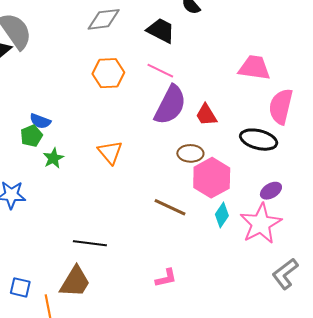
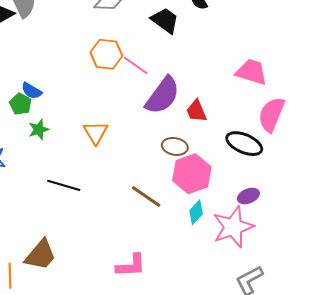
pink line: (160, 71) -> (136, 65), moved
green pentagon: (31, 136) -> (21, 104), turned -30
black line: (90, 243) -> (64, 185), moved
pink L-shape: (166, 278) -> (131, 266), size x1.4

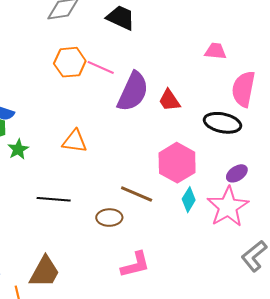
pink trapezoid: (251, 72) -> (216, 51), size x0.7
orange triangle: (96, 133) -> (75, 141), turned -40
brown ellipse: (175, 146) -> (109, 218), moved

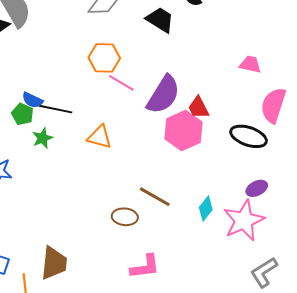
pink line: (101, 67) -> (121, 83), moved
pink hexagon: (177, 163) -> (184, 131), moved
black line: (54, 199) -> (55, 109), moved
brown trapezoid: (45, 272) -> (54, 263), turned -30

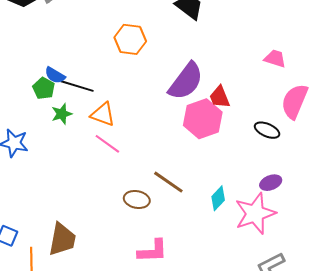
pink line: (121, 83) -> (107, 144), moved
black ellipse: (249, 136) -> (267, 130), size x0.7
orange triangle: (100, 137) -> (103, 114), moved

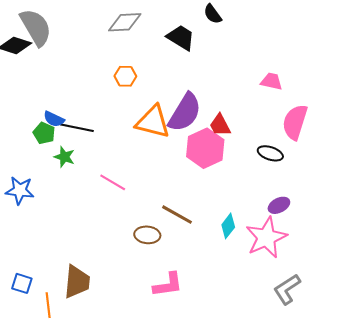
orange hexagon: (130, 39) -> (125, 76), size x0.7
green star: (62, 114) -> (64, 157), turned -30
orange triangle: (103, 114) -> (153, 122), moved, size x1.4

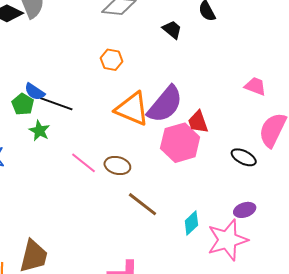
black trapezoid: (181, 37) -> (172, 30), size x0.7
brown ellipse: (147, 235) -> (117, 166), moved

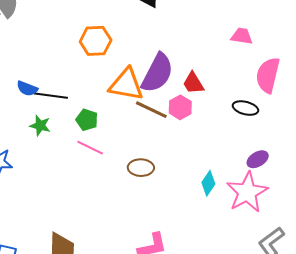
orange hexagon: (112, 60) -> (96, 41), size x1.4
green pentagon: (23, 104) -> (87, 120), moved
pink hexagon: (180, 143) -> (180, 107), size x0.6
brown ellipse: (117, 166) -> (141, 168), moved
brown line: (142, 204) -> (151, 110), moved

